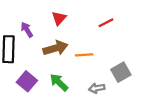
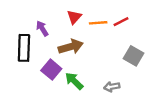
orange line: (84, 55) -> (98, 23), moved
gray square: (121, 72) -> (133, 56), moved, turned -30
purple square: (27, 81) -> (51, 70), moved

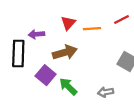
red line: (121, 22) -> (121, 20), moved
purple arrow: (42, 28) -> (36, 34), turned -63

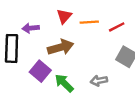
red line: (121, 20) -> (117, 27), moved
gray arrow: (106, 92) -> (99, 81), moved

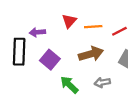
brown arrow: (61, 47) -> (91, 54), moved
purple square: (40, 71) -> (50, 60), moved

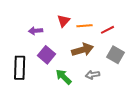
black rectangle: (19, 52) -> (20, 68), moved

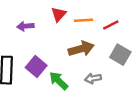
purple square: (47, 55) -> (36, 66), moved

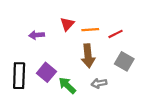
brown arrow: (81, 49) -> (88, 56), turned 100

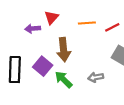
red triangle: (67, 24) -> (51, 17), moved
brown arrow: (88, 56) -> (64, 50), moved

